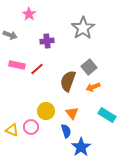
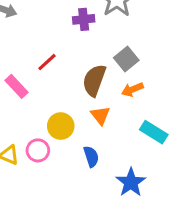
purple cross: (47, 41) -> (84, 19), moved
pink rectangle: (17, 65) -> (17, 86), moved, turned 35
orange triangle: (72, 113) -> (100, 115), moved
blue star: (81, 147) -> (131, 182), moved

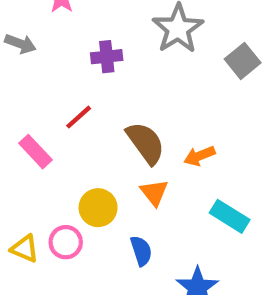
purple cross: (84, 19) -> (107, 57), moved
gray square: (126, 59) -> (243, 61), moved
brown semicircle: (94, 80) -> (146, 143), turned 124

